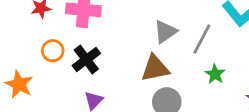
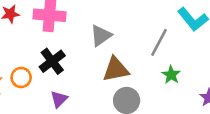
gray triangle: (165, 32) -> (101, 36), moved
orange circle: (53, 51) -> (21, 77), moved

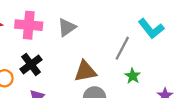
gray triangle: (101, 36) -> (67, 27), moved

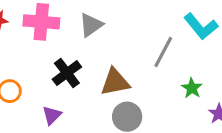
black cross: (31, 64) -> (67, 73), moved
green star: (133, 76) -> (192, 88), moved

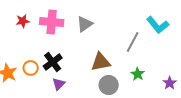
black cross: (67, 73) -> (53, 62), moved
green star: (192, 88) -> (138, 74), moved

